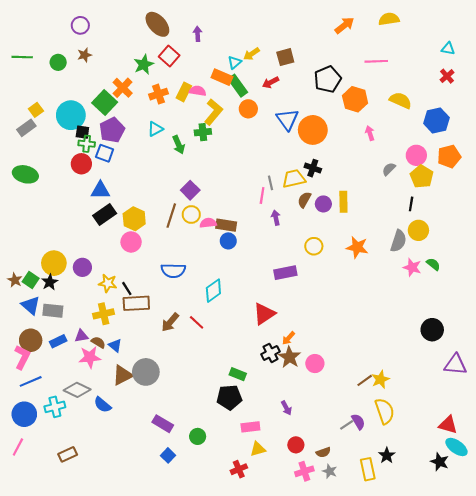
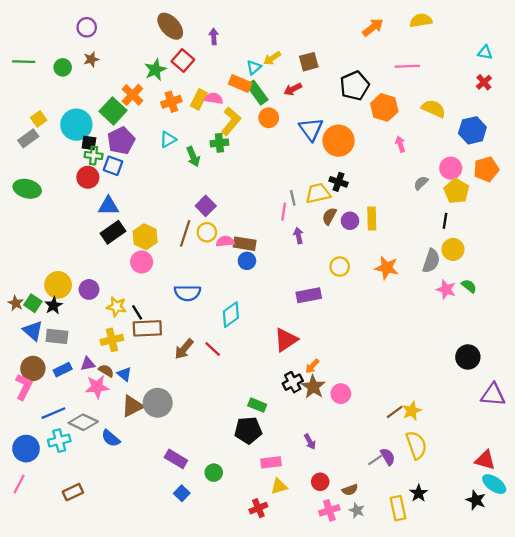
blue line: (31, 381) -> (53, 413), moved

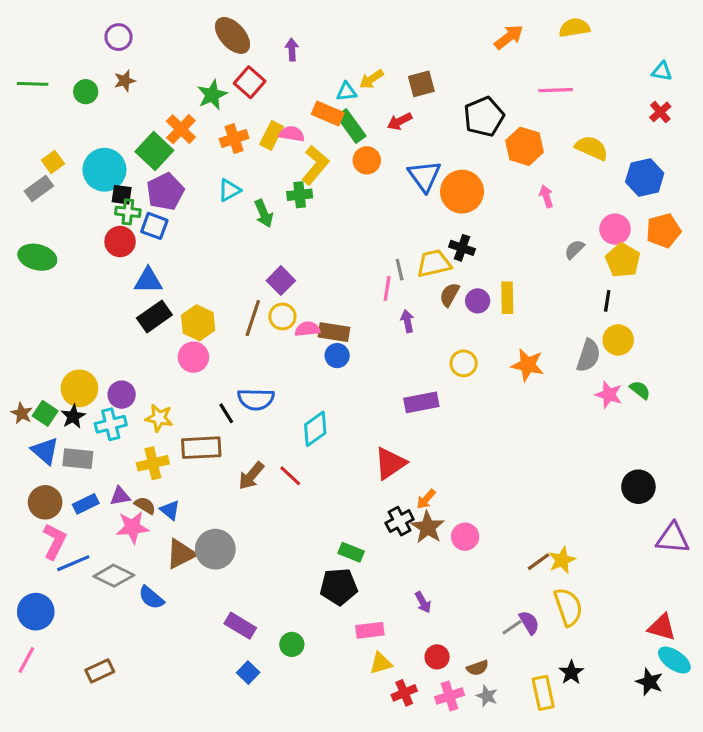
cyan triangle: (254, 67) -> (346, 92), turned 35
black line: (137, 312) -> (226, 413), moved
pink L-shape: (24, 387) -> (54, 541), moved
cyan cross: (59, 441) -> (111, 424), moved
red cross: (258, 508) -> (404, 693), moved

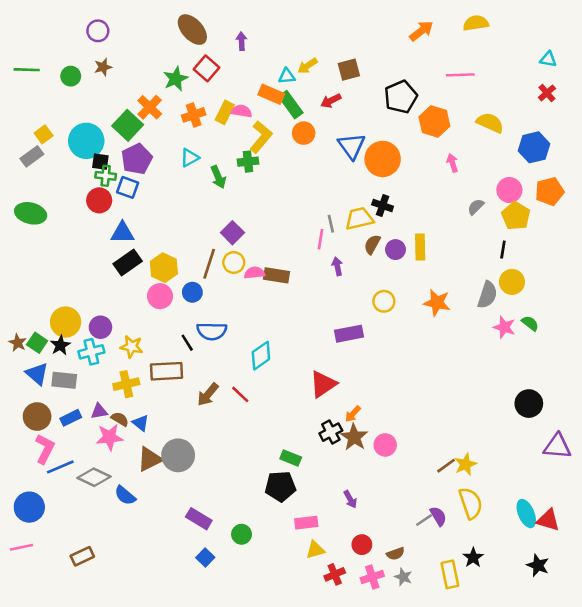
blue circle: (337, 356) -> (192, 292), moved
pink line: (26, 660) -> (22, 547), turned 50
cyan ellipse: (674, 660) -> (526, 514), moved, turned 32

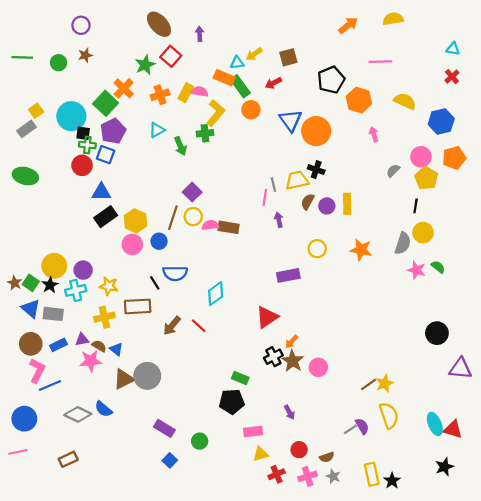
gray diamond: (94, 477) -> (78, 414), moved
black star: (473, 558) -> (392, 481), moved
black star: (538, 565) -> (444, 467), turned 30

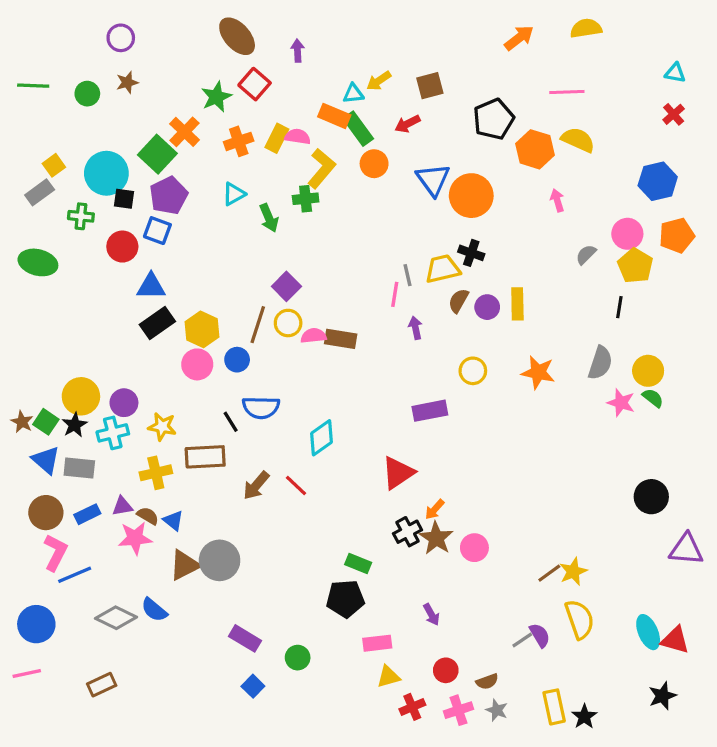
yellow semicircle: (405, 101) -> (578, 140), moved
green cross: (87, 145) -> (81, 216), moved
yellow circle: (423, 233) -> (648, 371), moved

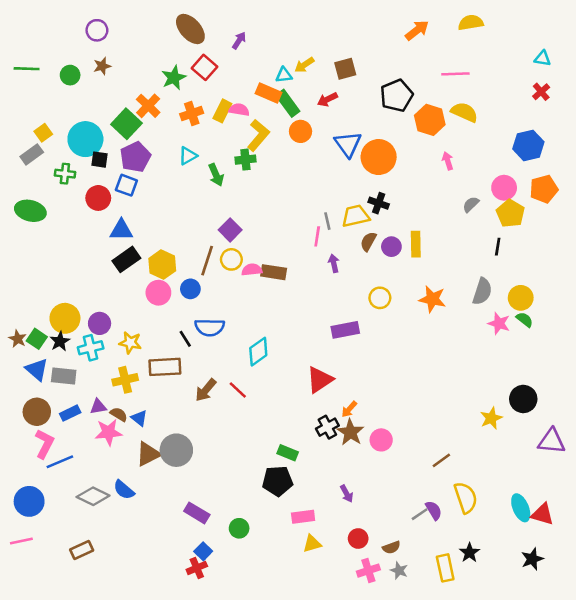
purple arrow: (298, 51) -> (239, 41), turned 36
yellow star: (573, 572) -> (491, 418), moved
red cross: (412, 707) -> (197, 568), moved
black star: (584, 717) -> (469, 553), moved

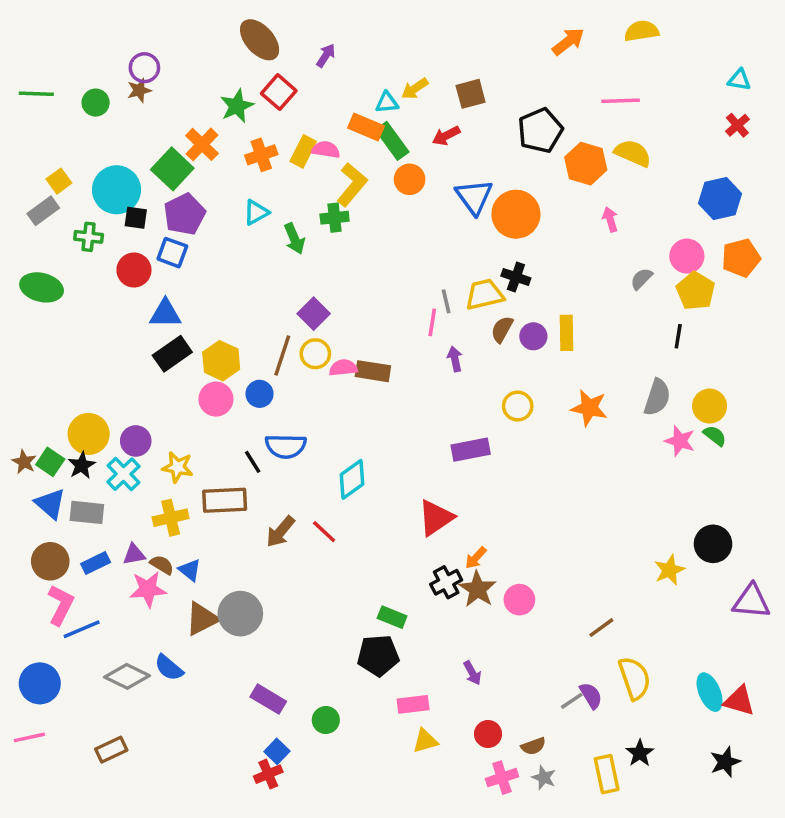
purple circle: (97, 30) -> (144, 68), moved
cyan cross: (91, 348) -> (123, 474), turned -30

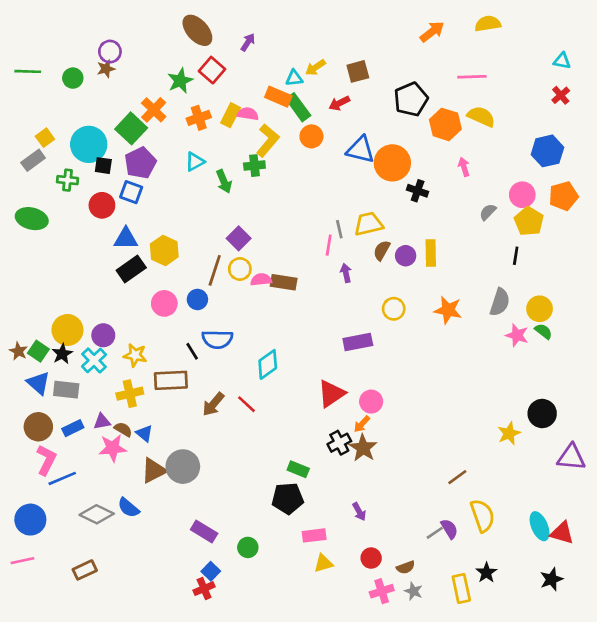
blue triangle: (474, 197) -> (361, 150), turned -40
black cross: (516, 277) -> (418, 191), moved
yellow hexagon: (221, 361) -> (164, 250), moved
pink circle: (519, 600) -> (371, 402), moved

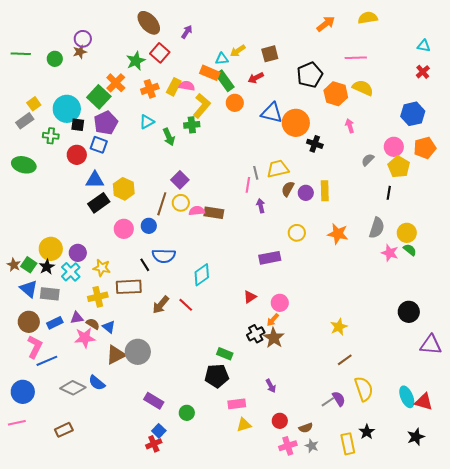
red triangle: (331, 394) -> (250, 297), size x0.6
yellow star: (509, 433) -> (339, 327), moved

